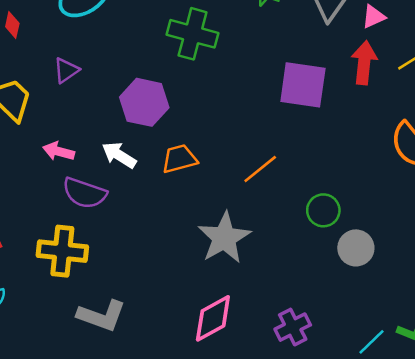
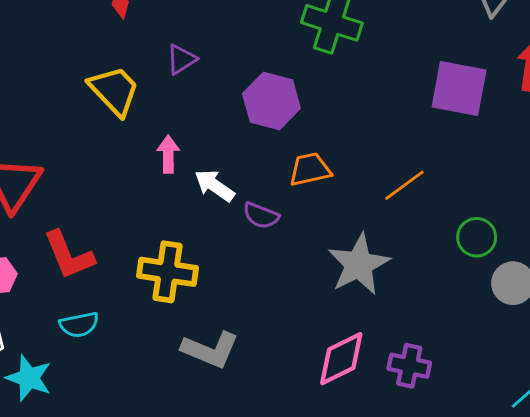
pink arrow: (59, 151) -> (168, 154), turned 72
white arrow: (119, 155) -> (214, 186), moved
purple semicircle: (85, 193) -> (261, 215), moved, size x0.7
purple cross: (293, 327) -> (409, 366), moved, turned 36

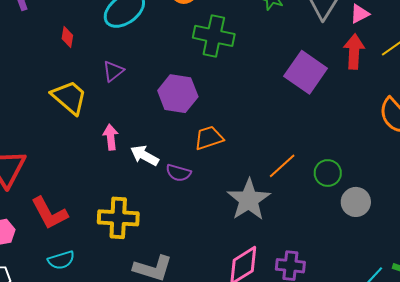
purple square: (459, 89) -> (306, 72), turned 30
orange line: (404, 185) -> (282, 166), moved

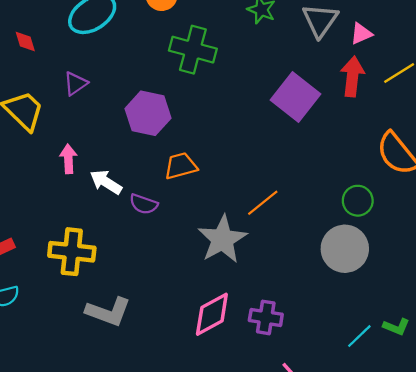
red diamond: (67, 37) -> (25, 41), turned -30
green circle: (328, 173) -> (358, 201), moved
gray circle: (356, 202) -> (345, 249), size x1.4

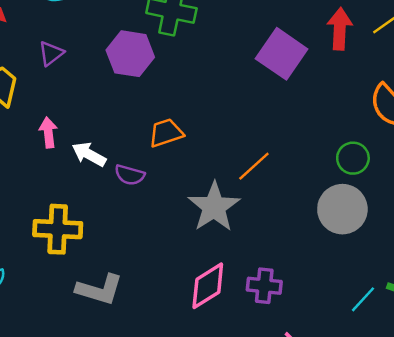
purple hexagon: (148, 113) -> (130, 54), moved

